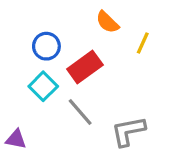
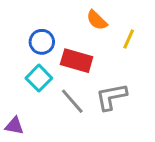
red rectangle: (85, 67) -> (77, 61), turned 52
gray L-shape: (128, 131) -> (111, 97), moved

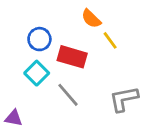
yellow line: (129, 39) -> (110, 40), moved, turned -60
gray L-shape: (111, 97) -> (124, 99), moved

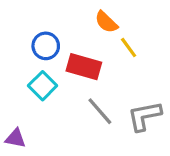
gray line: (68, 95) -> (100, 111), moved

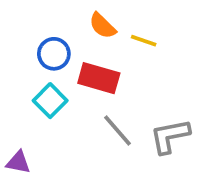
orange semicircle: (106, 22) -> (103, 26), moved
yellow line: (129, 48) -> (144, 41), moved, turned -35

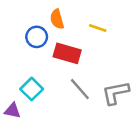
orange semicircle: (103, 26) -> (57, 19), moved, turned 30
cyan square: (50, 101) -> (32, 89), moved

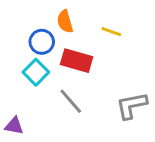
cyan square: (32, 89) -> (36, 72), moved
gray line: (80, 89) -> (71, 101), moved

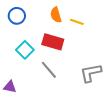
orange semicircle: (65, 21) -> (56, 15), moved
blue circle: (42, 42) -> (17, 16), moved

